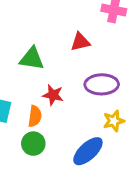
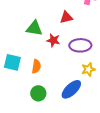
red star: (53, 95) -> (53, 40), moved
green circle: (33, 144) -> (38, 93), moved

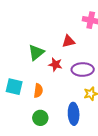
green triangle: (34, 28) -> (36, 52), turned -48
blue ellipse: (71, 89) -> (74, 114), turned -50

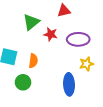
green circle: (40, 118) -> (23, 82), moved

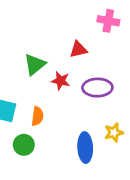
yellow star: (86, 64) -> (114, 133), moved

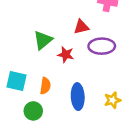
purple ellipse: (97, 88) -> (102, 46), moved
blue ellipse: (85, 148) -> (78, 97), moved

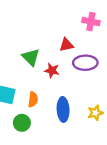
green triangle: (43, 40) -> (31, 57), turned -36

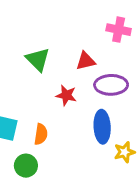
green triangle: (31, 57) -> (38, 59), moved
blue ellipse: (63, 109) -> (102, 127), moved

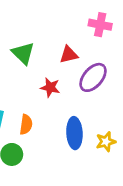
purple ellipse: (111, 85) -> (93, 77), turned -48
blue ellipse: (102, 127) -> (74, 133), moved

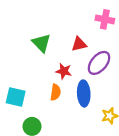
orange semicircle: (26, 125) -> (56, 92), moved
blue ellipse: (74, 133) -> (84, 93), moved

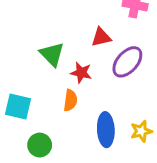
green triangle: (41, 43) -> (52, 54), moved
blue ellipse: (84, 93) -> (106, 130), moved

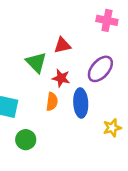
red triangle: (101, 37) -> (62, 45), moved
blue ellipse: (106, 130) -> (81, 103), moved

